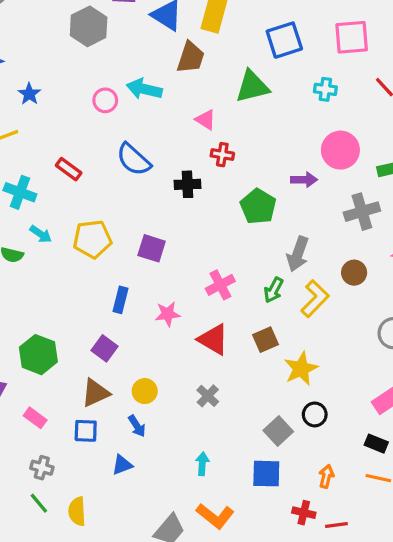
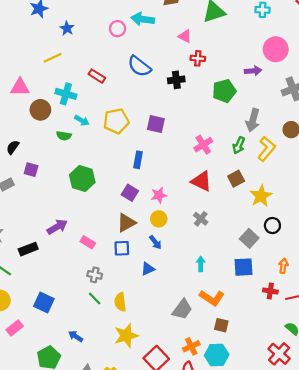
green pentagon: (258, 206) -> (224, 91), turned 30
pink star: (168, 314) -> (159, 195), moved
green hexagon: (38, 355) -> (82, 179), moved

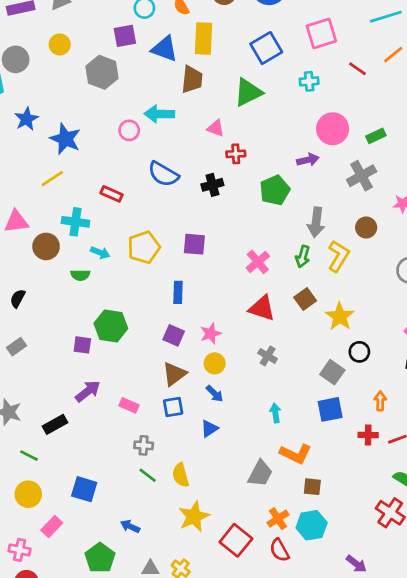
blue star: (67, 28) -> (65, 139), size x1.6
purple square: (31, 170) -> (82, 345), moved

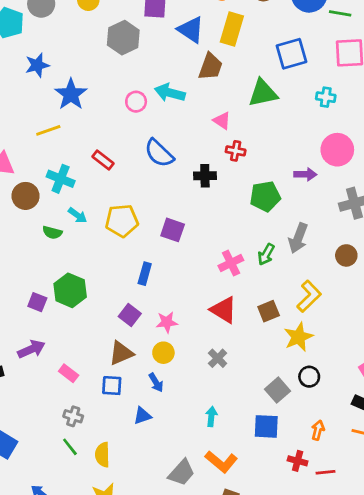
yellow L-shape: (338, 256) -> (309, 296), moved
green arrow: (303, 257) -> (266, 254), moved

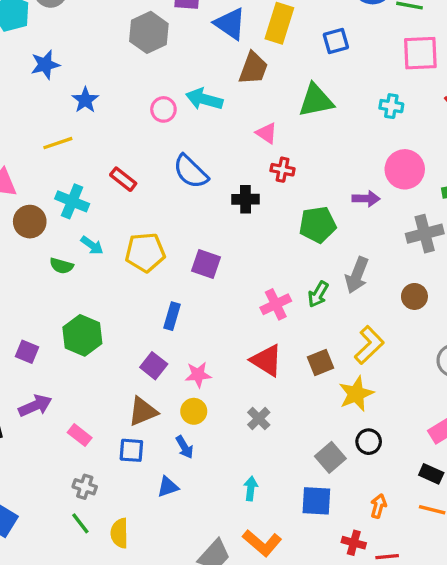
blue square: (292, 54) -> (336, 41), moved, size x0.7
blue star: (71, 94) -> (85, 100), size x0.7
purple square: (37, 302) -> (27, 352), moved

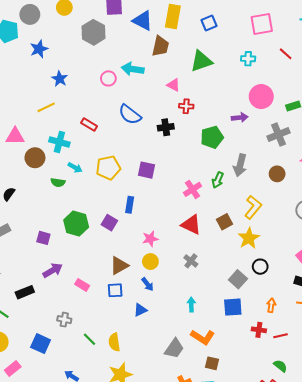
blue star: (45, 65) -> (39, 49), moved
purple square: (154, 366) -> (109, 223), moved
gray cross: (85, 487) -> (64, 320), moved

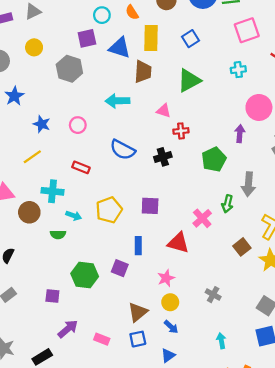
pink circle: (108, 78) -> (78, 125), moved
purple arrow: (240, 118) -> (240, 134), turned -70
red triangle: (191, 225) -> (178, 243), moved

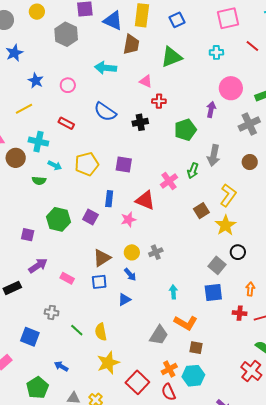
pink star: (166, 278) -> (128, 219), moved
gray cross: (213, 295) -> (156, 252), moved, turned 32

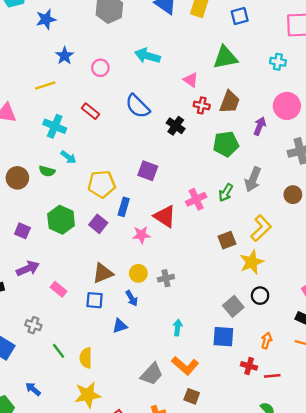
brown trapezoid: (131, 44) -> (230, 102), moved
black cross: (140, 122) -> (176, 126), turned 35
brown circle: (16, 158) -> (17, 178), moved
yellow pentagon: (87, 164) -> (102, 184), moved

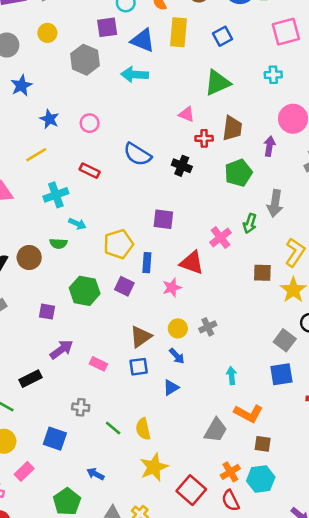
cyan arrow: (147, 56) -> (135, 75), moved
cyan cross: (55, 126) -> (56, 195), turned -30
brown square: (227, 240) -> (262, 273), turned 36

